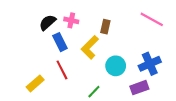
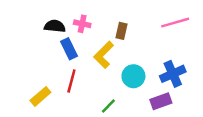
pink line: (152, 19) -> (175, 23), turned -45
black semicircle: (48, 22) -> (55, 26), turned 48
red line: (62, 70) -> (71, 81), turned 42

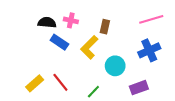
blue rectangle: (69, 49) -> (59, 42), turned -30
blue cross: (173, 74) -> (149, 50), moved
red line: (71, 81) -> (60, 82), moved, turned -54

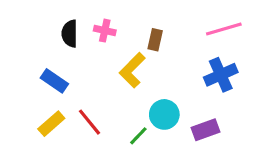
black semicircle: (47, 22) -> (70, 34), turned -96
blue rectangle: (59, 42) -> (54, 81), moved
cyan circle: (115, 66) -> (164, 114), moved

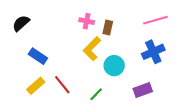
pink cross: (105, 31) -> (87, 21), moved
black semicircle: (70, 34) -> (21, 23), moved, turned 48
cyan circle: (164, 114) -> (114, 66), moved

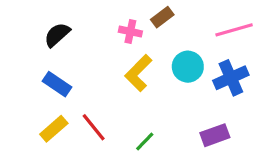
black semicircle: (21, 23) -> (57, 35), moved
brown rectangle: (108, 27) -> (162, 17), moved, turned 40
cyan circle: (114, 66) -> (188, 67), moved

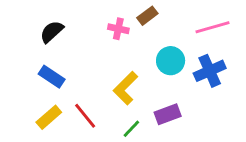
yellow L-shape: (138, 73) -> (126, 88), moved
purple rectangle: (215, 135) -> (168, 114), moved

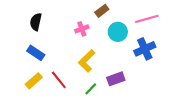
pink cross: (118, 29) -> (82, 29), moved, turned -32
black semicircle: (52, 32) -> (36, 22), turned -36
cyan circle: (171, 61) -> (118, 32), moved

